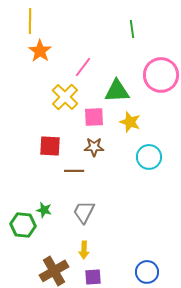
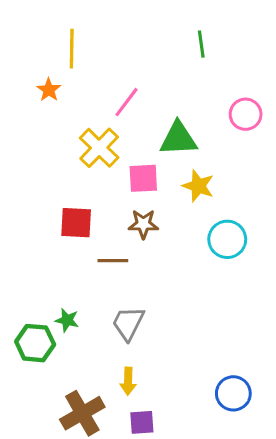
yellow line: (30, 21) -> (72, 49), moved
orange star: (40, 51) -> (49, 90), moved, size x0.7
pink circle: (161, 75) -> (246, 114), size x0.6
blue circle: (147, 272) -> (233, 393), moved

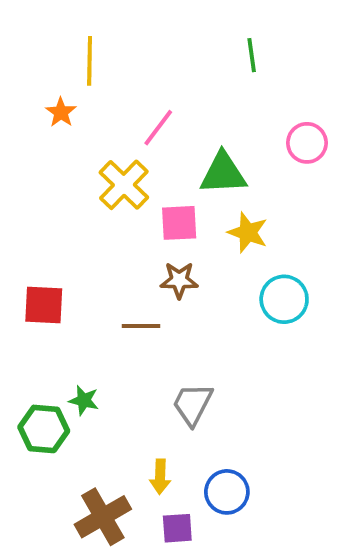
red square: (76, 223) -> (44, 305), moved
gray trapezoid: (128, 323) -> (193, 404), moved
blue circle: (233, 393) -> (227, 492), moved

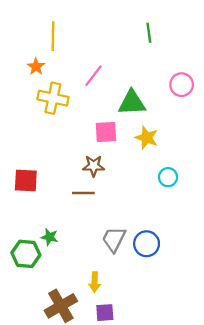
yellow cross: (124, 185) -> (53, 98), moved, turned -32
brown star: (179, 280) -> (94, 166), moved
cyan circle: (284, 299) -> (168, 177), size x0.7
blue circle: (227, 492) -> (147, 244), moved

